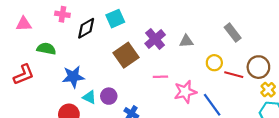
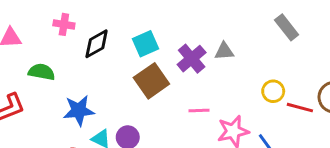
cyan square: (115, 19) -> (146, 44), moved
gray rectangle: (233, 33) -> (287, 27), moved
gray triangle: (186, 41) -> (224, 51), moved

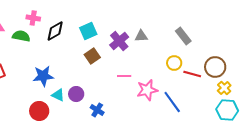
gray rectangle: (287, 27) -> (183, 36), moved
green semicircle: (42, 72) -> (21, 36), moved
brown square: (151, 81) -> (92, 56), size x0.7

